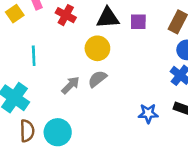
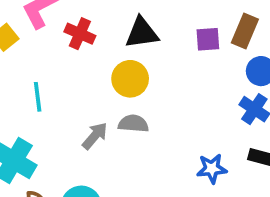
purple square: (138, 22) -> (208, 39), moved
gray semicircle: (97, 79) -> (133, 124), turned 48

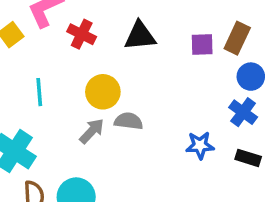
yellow circle: (130, 79) -> (103, 92), moved
blue star: (212, 169) -> (200, 145), moved

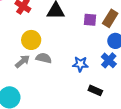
blue star: (200, 145) -> (80, 64), moved
black rectangle: (248, 158) -> (95, 90), moved

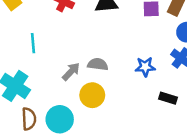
yellow circle: (31, 40) -> (92, 95), moved

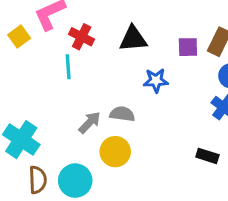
cyan line: (33, 43) -> (68, 67), moved
blue star: (145, 67) -> (156, 80), moved

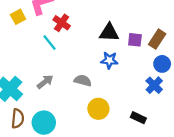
black triangle: (133, 39) -> (109, 33), moved
cyan line: (68, 67) -> (49, 42), turned -42
gray arrow: (90, 122) -> (45, 82), moved
yellow circle: (115, 152) -> (98, 109), moved

